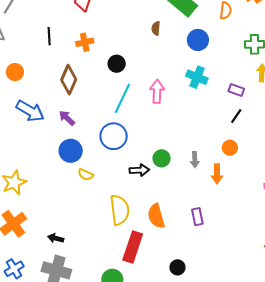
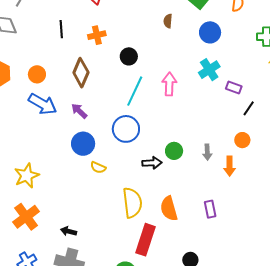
orange circle: (15, 72) -> (37, 74), moved
cyan cross: (197, 77) -> (209, 70), turned 35
purple rectangle: (236, 90) -> (234, 88), moved

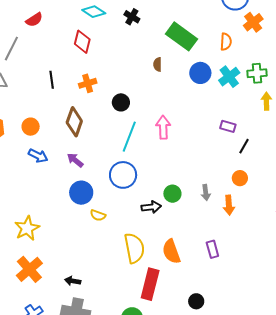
cyan cross: (209, 70) -> (229, 77), moved
blue arrow: (43, 104) -> (38, 156), size x0.7

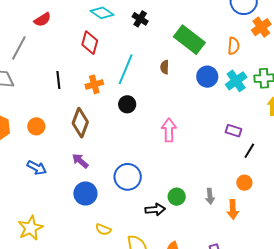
cyan line: (129, 137) -> (126, 69), moved
blue arrow: (38, 156) -> (37, 168), moved
yellow semicircle: (98, 215) -> (103, 229), moved

